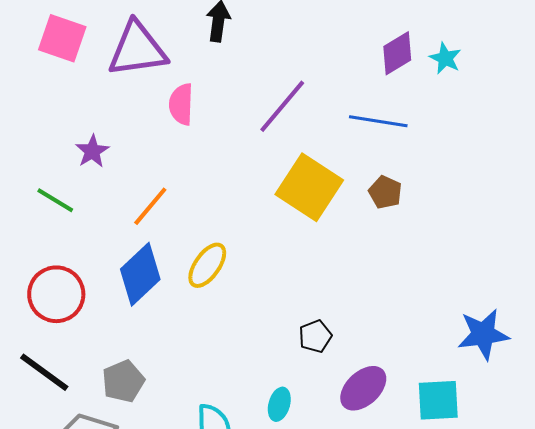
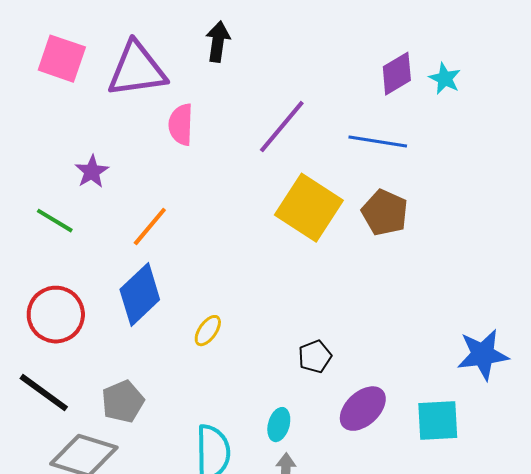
brown pentagon: (385, 192) -> (385, 213), size x1.4
yellow ellipse: (207, 265) -> (208, 331), moved, size x0.7

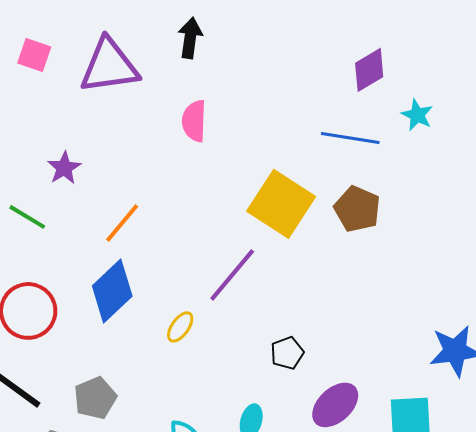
pink square: (62, 59) -> (34, 55), size x0.7
cyan star: (445, 79) -> (417, 115), moved
pink semicircle: (181, 125) -> (194, 121), moved
purple line: (282, 127) -> (232, 275), moved

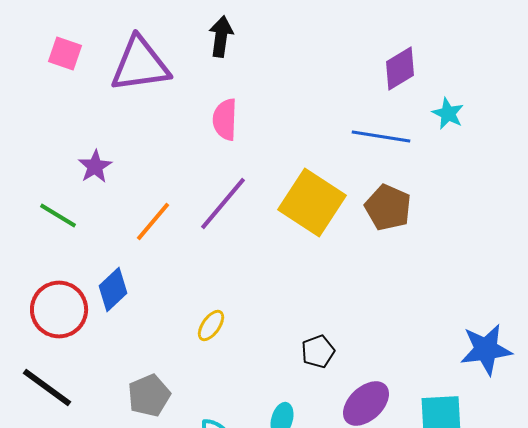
purple line: (232, 275) -> (223, 204), moved
blue diamond: (112, 291) -> (113, 290), moved, size x0.7
gray pentagon: (95, 398) -> (149, 396), moved

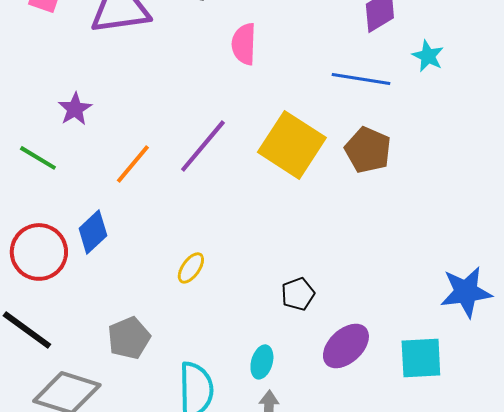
pink semicircle: (225, 120) -> (244, 44), moved

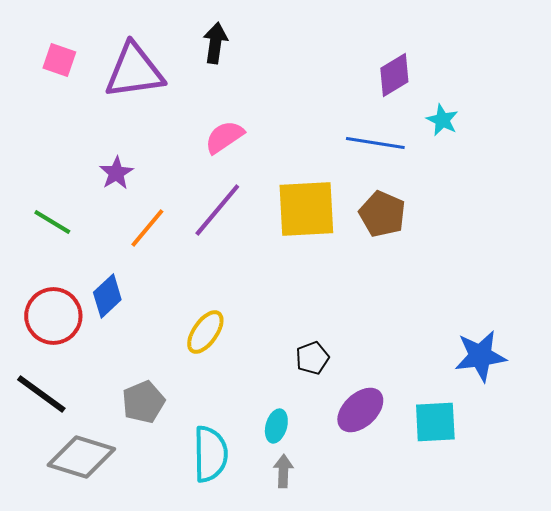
pink semicircle: (244, 44) -> (224, 137), moved, turned 54
purple star: (75, 109) -> (116, 173), moved
yellow square: (292, 145) -> (306, 209), turned -36
yellow ellipse: (191, 268) -> (205, 332), size x1.4

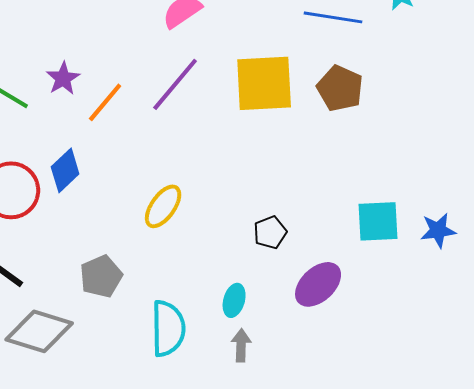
purple star: (116, 173) -> (63, 78), moved
blue star: (480, 356) -> (438, 230), size x0.7
cyan square: (435, 422) -> (378, 221), moved

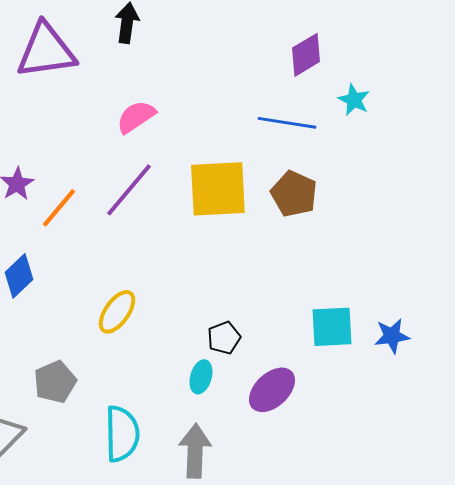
cyan ellipse: (234, 300) -> (201, 377), moved
gray arrow: (241, 345) -> (195, 451), size x1.6

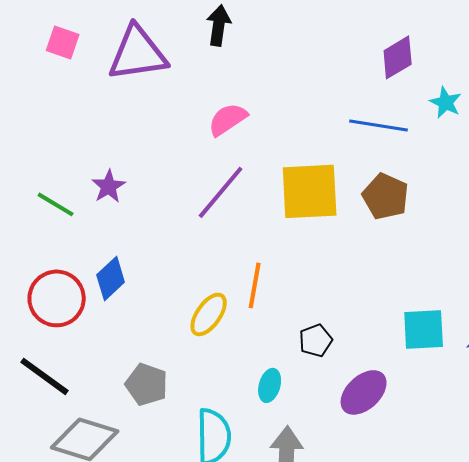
orange line: (59, 208) -> (255, 285), moved, turned -30
cyan ellipse: (201, 377) -> (270, 385), moved
gray pentagon: (55, 382) -> (147, 384), turned -30

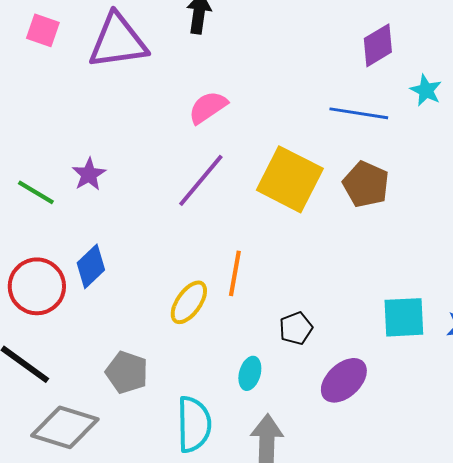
yellow square: (310, 191) -> (290, 179), turned 30

